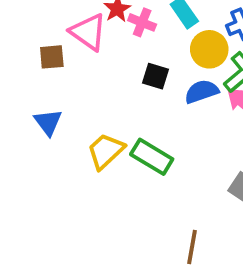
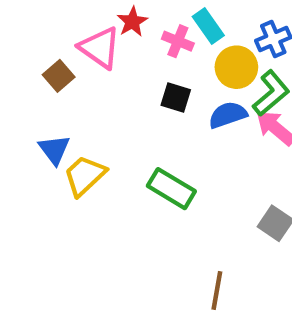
pink cross: (142, 22) -> (178, 41), moved
brown square: (52, 57) -> (59, 76), turned -36
yellow trapezoid: (106, 151) -> (85, 176), moved

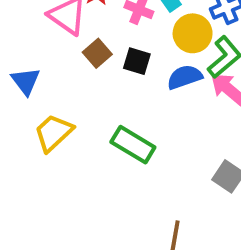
brown square: (59, 76) -> (97, 53), moved
blue triangle: (54, 150) -> (26, 81), moved

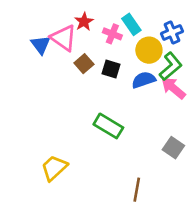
blue triangle: (26, 81) -> (41, 45), moved
yellow trapezoid: (53, 133) -> (54, 168), moved

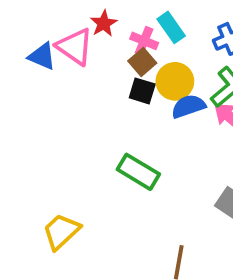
blue triangle: (41, 45) -> (42, 56), turned -30
yellow circle: (149, 50) -> (175, 81), moved
brown square: (84, 64) -> (142, 62), moved

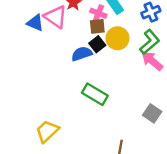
brown square: (142, 62) -> (97, 26), turned 35
black square: (142, 91) -> (97, 44), turned 35
blue semicircle: (188, 106) -> (82, 54), moved

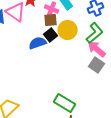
green rectangle: (95, 94) -> (65, 103), moved
gray square: (152, 113) -> (97, 65), moved

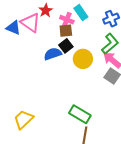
yellow circle: (68, 30) -> (83, 59), moved

